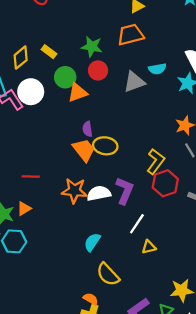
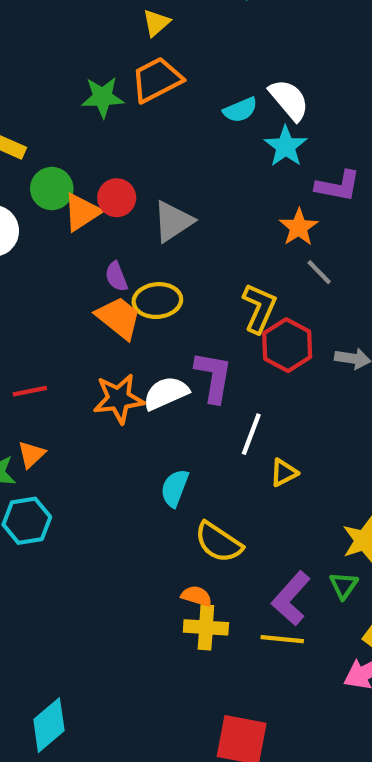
green star: (92, 47) -> (103, 97), moved
cyan semicircle: (157, 69) -> (240, 110), moved
red circle: (98, 70) -> (117, 198), moved
gray triangle: (134, 82) -> (173, 221), moved

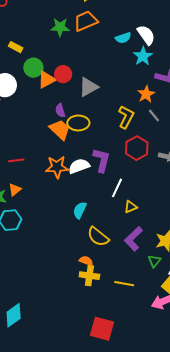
yellow L-shape: (259, 308) -> (126, 117), moved
purple L-shape: (291, 598) -> (133, 239), moved

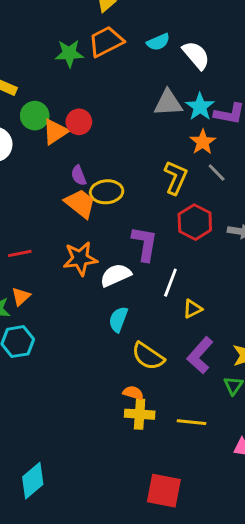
cyan semicircle: (123, 38) -> (158, 42), moved
cyan star: (143, 56) -> (200, 107), moved
gray triangle: (88, 87) -> (168, 103), moved, turned 30
white semicircle: (79, 166) -> (116, 275), moved

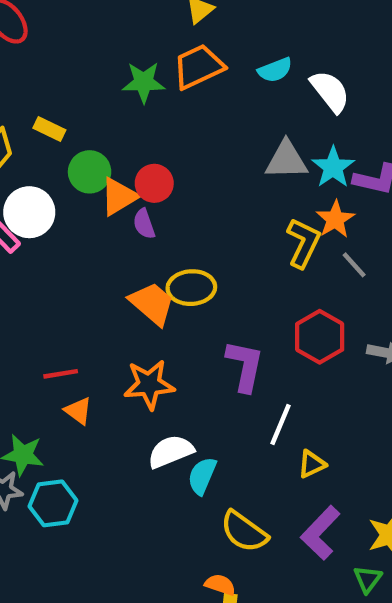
purple semicircle: (79, 175) -> (144, 224), moved
yellow L-shape: (176, 178) -> (303, 243), moved
white semicircle: (116, 275) -> (171, 451), moved
orange triangle: (21, 296) -> (78, 411), moved, turned -42

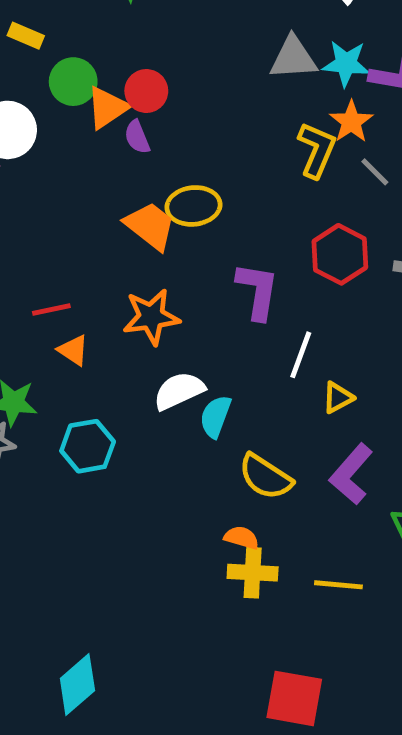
cyan star: (333, 167) -> (346, 64), turned -30
cyan hexagon: (53, 503) -> (88, 446), moved

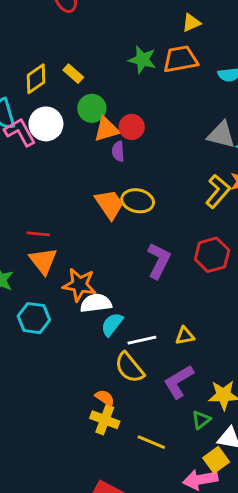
orange star: (151, 317) -> (79, 285), moved
orange triangle: (73, 350) -> (43, 261), size x1.5
white line: (301, 355) -> (142, 340), moved, turned 40

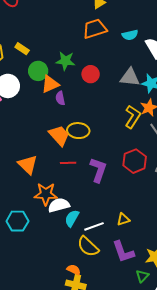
green star: (142, 60) -> (65, 61), moved
red circle: (132, 127) -> (91, 74), moved
red line: (38, 234) -> (68, 163), moved
orange triangle: (43, 261) -> (28, 165), moved
purple L-shape: (179, 382) -> (123, 252), turned -70

